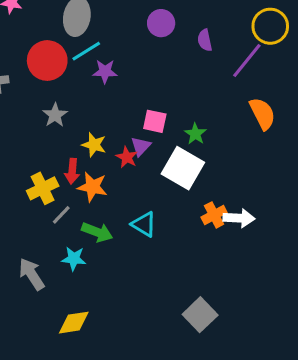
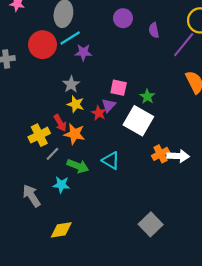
gray star: (55, 115) -> (71, 84), moved
red arrow: (72, 171) -> (60, 123), turned -35

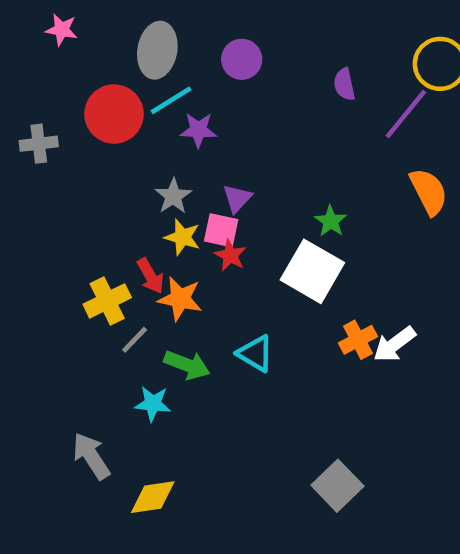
purple circle: (123, 18) -> (242, 59), moved
pink square: (119, 88) -> (221, 230), moved
purple triangle: (109, 105) -> (237, 198), moved
white arrow: (178, 156) -> (394, 344), turned 140
gray arrow: (31, 196) -> (91, 456), moved

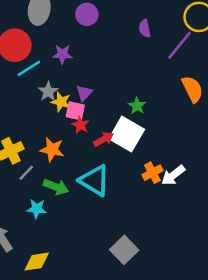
cyan line: (171, 100) -> (29, 68), moved
yellow star: (182, 237) -> (61, 102), moved
red arrow: (150, 276) -> (104, 139), moved, turned -90
cyan triangle: (255, 353) -> (95, 180), size x1.5
gray square: (337, 486) -> (124, 250), moved

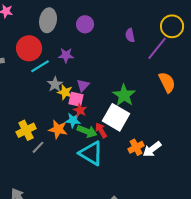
green star: (137, 106) -> (124, 95), size x1.6
red arrow: (104, 139) -> (101, 130), moved, turned -91
green arrow: (56, 187) -> (87, 131), moved
cyan star: (37, 209) -> (73, 120), moved

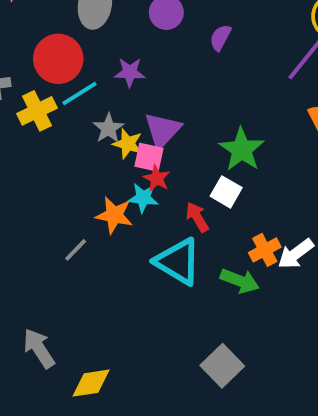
purple semicircle: (130, 35) -> (220, 38), moved, turned 40
purple triangle: (83, 85) -> (162, 130), size x1.5
white square: (116, 117) -> (226, 192), size x0.6
yellow cross: (26, 130) -> (37, 111), moved
green arrow: (87, 131) -> (240, 281), moved

